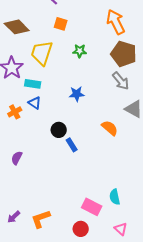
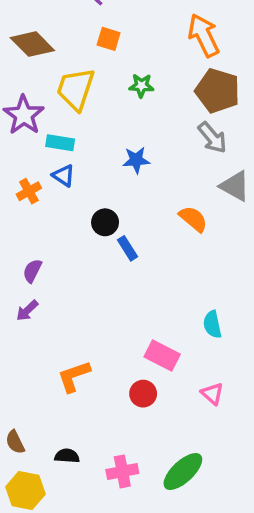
cyan semicircle: (115, 197) -> (212, 324), moved
purple arrow: (14, 217) -> (27, 311), moved

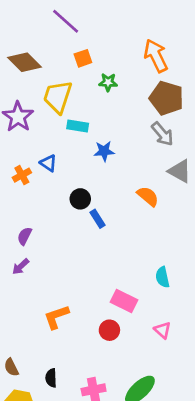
orange square: (109, 39) -> (83, 58), turned -36
green star: (141, 86) -> (108, 82), moved
cyan rectangle: (60, 143) -> (78, 126), moved
black semicircle: (67, 456) -> (51, 378), turned -96

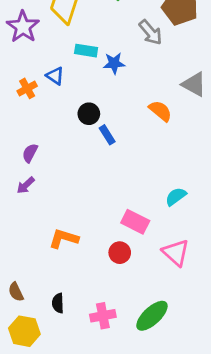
cyan rectangle: (78, 126) -> (86, 51), moved
gray arrow: (162, 134) -> (151, 32), moved
cyan semicircle: (162, 277) -> (176, 197), turned 66
orange L-shape: (56, 317) -> (64, 239), turned 36
pink triangle: (162, 330) -> (176, 253), size x1.5

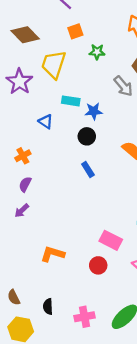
orange cross: (27, 88) -> (23, 156), moved
black circle: (89, 114) -> (87, 136), moved

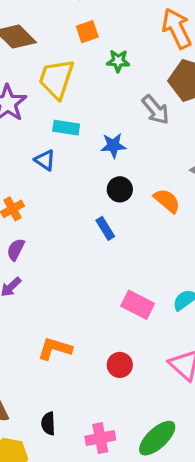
cyan rectangle: (71, 101) -> (66, 128), moved
black circle: (87, 136) -> (120, 189), moved
pink rectangle: (111, 240) -> (138, 305), moved

